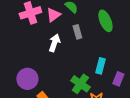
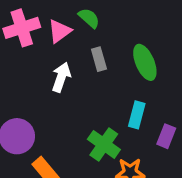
green ellipse: (105, 21) -> (145, 62), moved

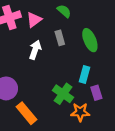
green semicircle: (89, 18) -> (64, 11), moved
purple rectangle: (166, 136) -> (96, 93), moved, turned -40

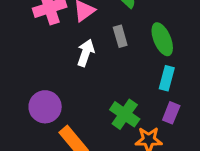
cyan rectangle: (85, 74) -> (167, 78), moved
purple rectangle: (96, 93) -> (171, 113), turned 40

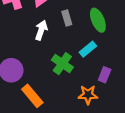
cyan rectangle: (167, 78) -> (88, 49), moved, turned 36
green cross: (125, 114) -> (62, 64), moved

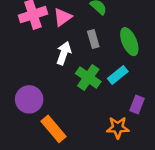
green cross: (62, 64) -> (88, 78), moved

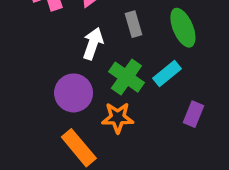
purple circle: (29, 99) -> (74, 93), moved
orange star: (118, 128) -> (118, 118), moved

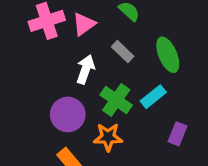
gray rectangle: (134, 24) -> (123, 52), turned -30

